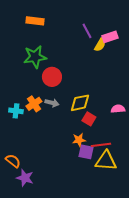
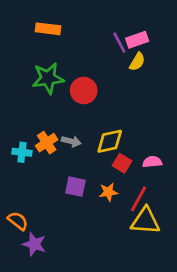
pink rectangle: (110, 37) -> (137, 40), moved
red circle: (52, 77) -> (84, 91), moved
pink semicircle: (118, 109) -> (152, 162), moved
red line: (101, 145) -> (139, 199), turned -54
purple square: (86, 152) -> (75, 187), moved

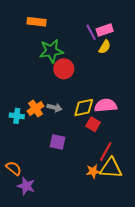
green star: (48, 78) -> (51, 51), moved
pink semicircle: (152, 162) -> (106, 105), moved, size x1.5
orange star: (108, 192) -> (93, 171), moved

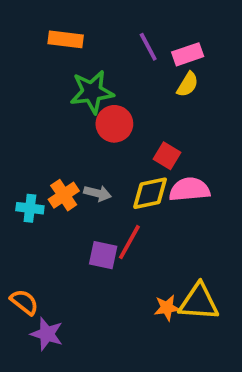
purple line: (91, 32) -> (148, 47), moved
red square: (93, 124) -> (167, 156), moved
red line: (106, 151) -> (129, 242), moved

